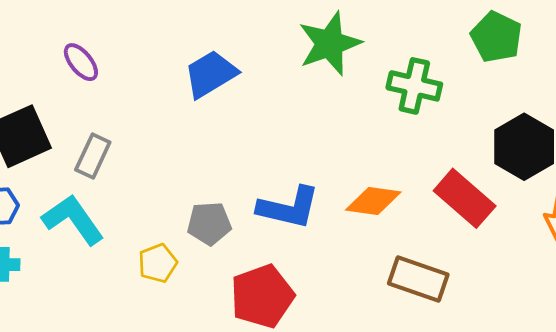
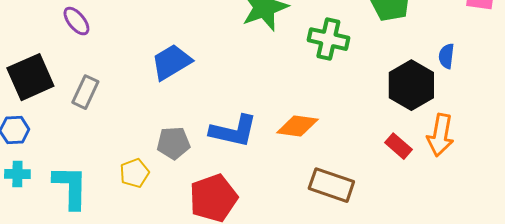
blue trapezoid: (211, 74) -> (171, 62), moved
red rectangle: (465, 198) -> (398, 146), moved, size x0.6
cyan L-shape: (73, 219) -> (70, 187), moved, turned 36

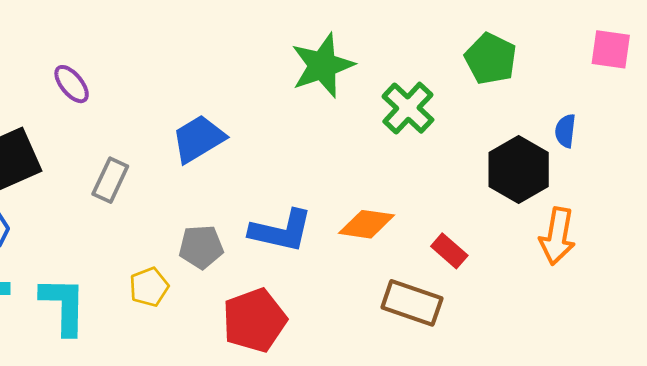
green cross: (328, 39) -> (408, 108), turned 30
gray rectangle: (85, 92) -> (110, 180), moved
red rectangle: (398, 146) -> (449, 251), moved

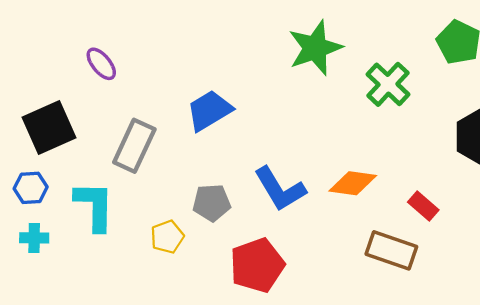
gray rectangle: (110, 180) -> (134, 146), size x1.4
blue L-shape: (281, 231) -> (280, 189), turned 46
cyan L-shape: (64, 306) -> (94, 206), moved

